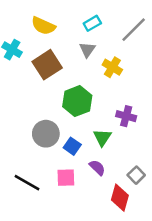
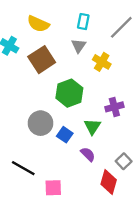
cyan rectangle: (92, 23) -> (83, 22), turned -49
purple cross: (126, 116) -> (114, 107), turned -30
pink square: (66, 178) -> (53, 188), moved

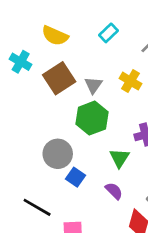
cyan rectangle: (83, 22) -> (108, 33), turned 35
gray triangle: (79, 46) -> (93, 85), moved
blue square: (65, 135) -> (76, 177), moved

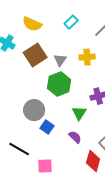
yellow cross: (130, 81) -> (87, 57), turned -35

